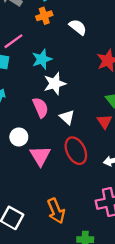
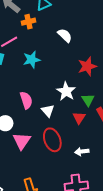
orange cross: (44, 16) -> (28, 22), moved
white star: (55, 84) -> (66, 91), moved, turned -30

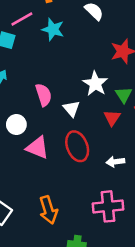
cyan star: (32, 60) -> (53, 29), moved, turned 30
pink triangle: (22, 141) -> (38, 148), turned -42

